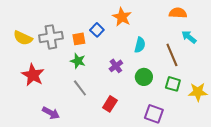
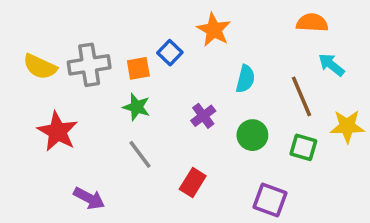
yellow star: (198, 92) -> (347, 126), moved

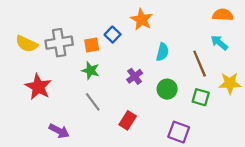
orange semicircle: (312, 23) -> (223, 15), moved

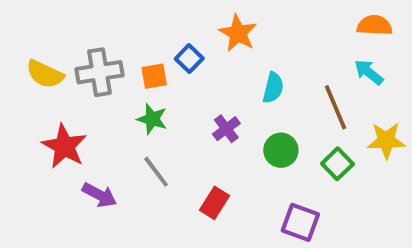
green square: (201, 97) -> (337, 164), turned 30
purple arrow: (59, 131) -> (99, 195), moved

